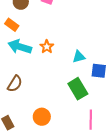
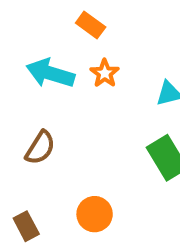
orange rectangle: (12, 25) -> (91, 25), moved

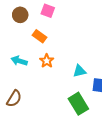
cyan arrow: (50, 73) -> (19, 61), size x0.7

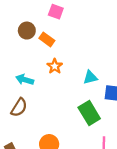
brown circle: (20, 15) -> (27, 31), moved
cyan arrow: (19, 61) -> (25, 80), moved

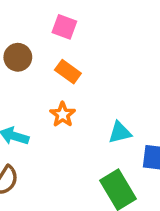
orange rectangle: (47, 39) -> (68, 72), moved

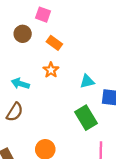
pink square: (64, 27) -> (43, 15), moved

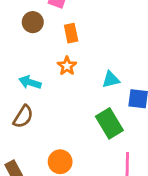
orange rectangle: (54, 43) -> (71, 33), turned 42

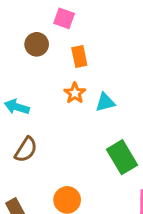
cyan triangle: (111, 80) -> (105, 102), moved
cyan arrow: (30, 82) -> (17, 107), moved

